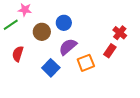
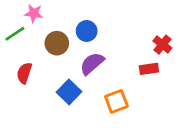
red rectangle: (110, 51) -> (149, 69), turned 48
orange square: (86, 63) -> (116, 101), moved

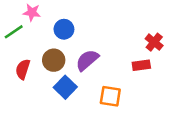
blue circle: (87, 31) -> (64, 29), moved
brown circle: (57, 43) -> (54, 60), moved
orange square: (116, 101) -> (110, 96), turned 30

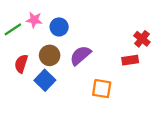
pink star: (32, 12) -> (34, 20), moved
blue square: (65, 87) -> (45, 80), moved

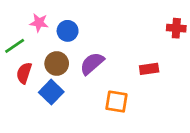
green line: (13, 29) -> (15, 46), moved
red cross: (142, 39) -> (176, 28), moved, turned -35

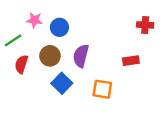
red cross: (176, 28) -> (145, 25), moved
purple semicircle: (92, 63) -> (81, 56), turned -35
blue square: (51, 92) -> (62, 83), moved

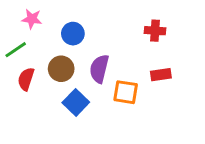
pink star: (34, 20) -> (32, 19), moved
red cross: (145, 25) -> (155, 31), moved
orange square: (102, 89) -> (126, 92), moved

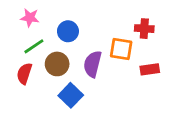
green line: (16, 50) -> (34, 46), moved
orange square: (126, 92) -> (121, 49), moved

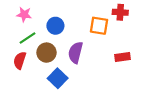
red cross: (144, 29) -> (120, 12), moved
orange square: (121, 49) -> (99, 26), moved

